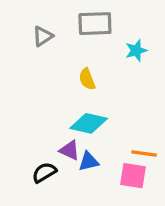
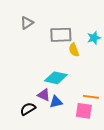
gray rectangle: (95, 24) -> (61, 35), moved
cyan star: (136, 50) -> (94, 38), moved
yellow semicircle: (87, 79) -> (74, 50), moved

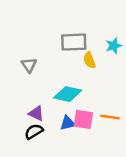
gray triangle: (27, 23) -> (29, 65), moved, turned -32
purple triangle: (44, 95) -> (36, 113), moved
pink square: (84, 111) -> (83, 119), moved

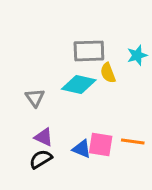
gray triangle: (29, 65) -> (35, 98), moved
cyan diamond: (68, 94) -> (79, 85), moved
blue triangle: (68, 123) -> (82, 149), turned 35

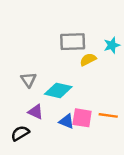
yellow semicircle: (108, 73) -> (88, 59), turned 84
cyan diamond: (79, 85) -> (58, 90), moved
black semicircle: (41, 159) -> (20, 133), moved

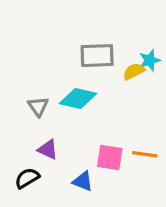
yellow semicircle: (88, 59) -> (134, 71), moved
cyan diamond: (58, 90) -> (78, 99), moved
blue triangle: (67, 121) -> (83, 181), moved

